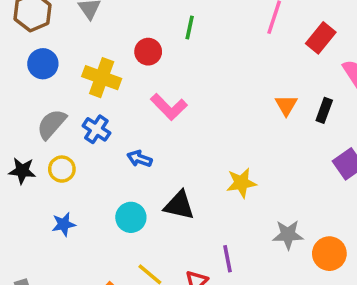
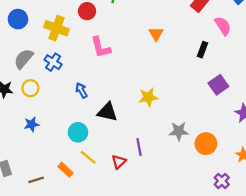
orange triangle: (286, 105) -> (156, 34), moved
pink L-shape: (169, 107) -> (101, 47), turned 30
blue arrow: (140, 159) -> (81, 90), moved, turned 42
cyan circle: (131, 217) -> (78, 132), moved

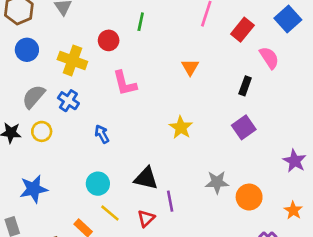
purple square: (218, 85) -> (244, 127), moved
yellow star: (148, 97) -> (181, 127), moved, turned -30
black triangle: (107, 112) -> (146, 178), moved
blue star: (32, 124) -> (34, 189), moved, size x1.5

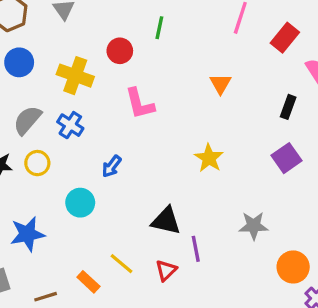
blue arrow: (102, 134) -> (112, 166), turned -114
cyan circle: (98, 184) -> (80, 203), moved
orange circle: (249, 197) -> (293, 267), moved

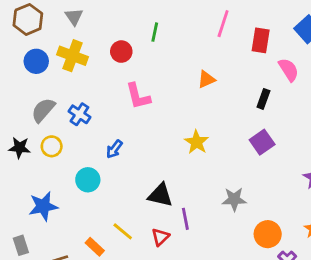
red rectangle: (285, 38) -> (261, 40), turned -30
yellow cross: (75, 76) -> (72, 56), moved
orange triangle: (220, 84) -> (206, 79), turned 36

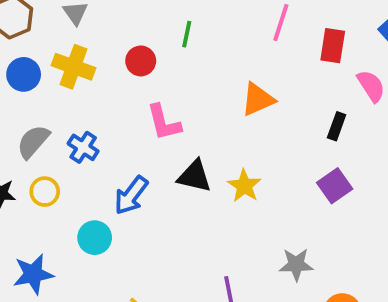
orange triangle: (206, 79) -> (258, 99), size x1.4
blue arrow: (114, 149) -> (131, 195), size x1.5
black triangle: (160, 195) -> (194, 176), moved

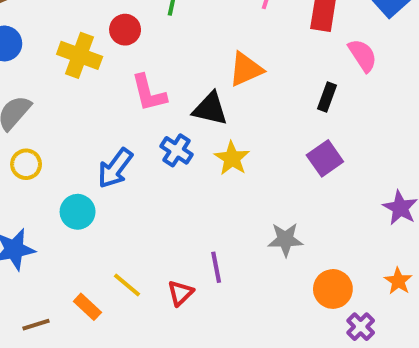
yellow cross: (73, 67) -> (80, 55), moved
blue cross: (83, 147) -> (177, 150), moved
black triangle: (194, 176) -> (210, 109), moved

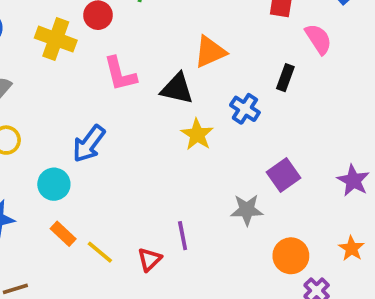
blue cross: (177, 150) -> (245, 109), moved
purple square: (325, 158) -> (284, 175), moved
orange rectangle: (87, 307) -> (63, 234), moved

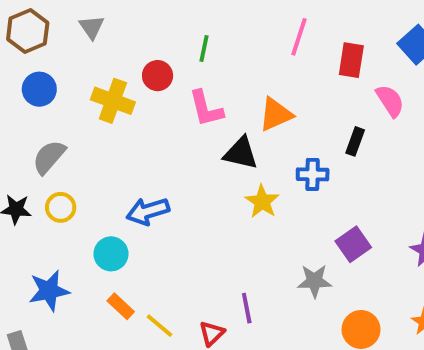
pink L-shape: (120, 74) -> (206, 109), moved
blue cross: (245, 109) -> (313, 174), turned -32
blue arrow: (89, 144) -> (148, 211), turned 36

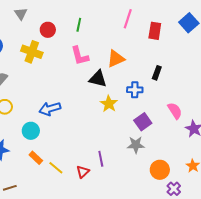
red circle: (158, 76) -> (48, 30), moved
pink semicircle: (390, 101) -> (175, 111), moved
purple square: (353, 244) -> (143, 122), moved

